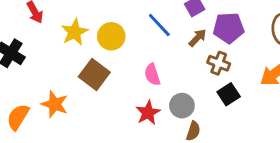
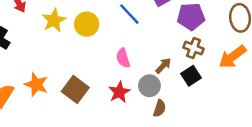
brown arrow: (197, 38) -> (163, 66), moved
brown cross: (219, 63) -> (193, 48), moved
brown square: (94, 74) -> (75, 90), moved

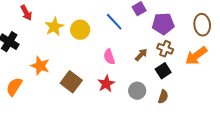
brown arrow: (163, 66) -> (141, 55), moved
orange star: (36, 84) -> (40, 66), moved
gray circle: (149, 86) -> (137, 91), moved
brown semicircle: (160, 108) -> (163, 97), moved

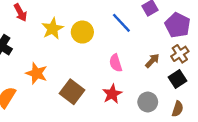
purple pentagon: (163, 24) -> (178, 25), turned 30
brown cross: (165, 49) -> (180, 54), turned 35

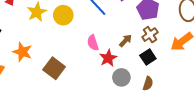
red star: (112, 94) -> (108, 58), moved

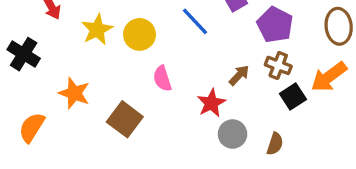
brown cross: (150, 35) -> (278, 65), turned -35
pink semicircle: (93, 43) -> (162, 79), moved
black square: (148, 57) -> (293, 96), moved

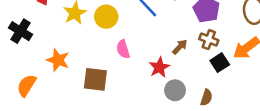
brown square: (125, 119) -> (95, 79), turned -30

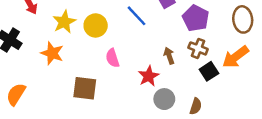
brown arrow: (180, 47) -> (169, 56), turned -63
orange star: (58, 60) -> (52, 53), moved

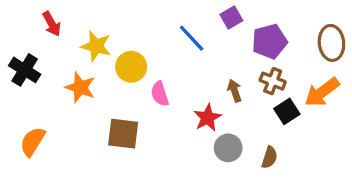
purple pentagon: (196, 18) -> (269, 41), turned 30
yellow star: (64, 22) -> (96, 46), turned -30
yellow circle: (96, 25) -> (131, 67), moved

